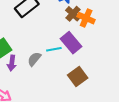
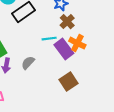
orange cross: (86, 18) -> (77, 43), moved
cyan line: (54, 49) -> (49, 39), moved

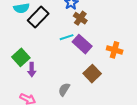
orange cross: (77, 43) -> (115, 50), moved
gray semicircle: (28, 63) -> (64, 89), moved

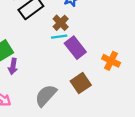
brown cross: (80, 18) -> (61, 23), moved
gray semicircle: (64, 89) -> (46, 95), size x1.5

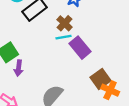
orange cross: (111, 61) -> (110, 90), moved
brown square: (81, 83) -> (101, 79), moved

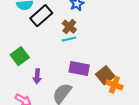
purple rectangle: (80, 48) -> (79, 69), moved, turned -36
purple arrow: (19, 68) -> (37, 76), moved

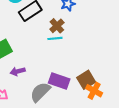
purple rectangle: (79, 69) -> (59, 81), moved
purple arrow: (37, 76) -> (18, 71), turned 64

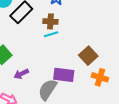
brown cross: (57, 26) -> (50, 21), turned -32
brown square: (86, 80) -> (88, 56), moved

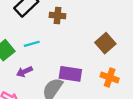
cyan line: (51, 34) -> (32, 44), moved
brown square: (88, 56) -> (105, 43), moved

